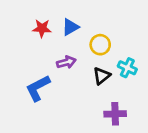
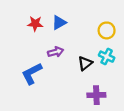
yellow circle: (100, 45) -> (107, 30), moved

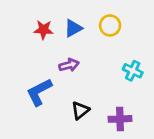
yellow circle: (107, 30) -> (110, 25), moved
black triangle: (85, 63) -> (80, 110), moved

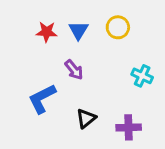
blue triangle: (73, 28) -> (78, 30), turned -30
purple arrow: (69, 65) -> (74, 70), turned 66

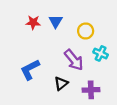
yellow circle: (118, 27) -> (86, 31), moved
purple arrow: (74, 70) -> (74, 60), moved, size x1.5

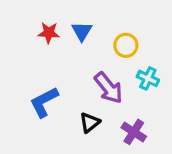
purple cross: (91, 90) -> (134, 132), turned 35

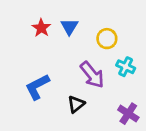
red star: (49, 33) -> (41, 28), turned 30
purple cross: (134, 132) -> (128, 114), moved

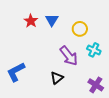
blue L-shape: (37, 87) -> (16, 72), moved

